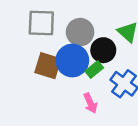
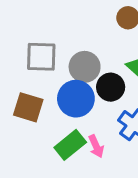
brown square: (48, 66) -> (28, 107), moved
green rectangle: (94, 70) -> (70, 145), moved, size x1.5

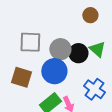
black circle: (111, 87) -> (78, 53), moved

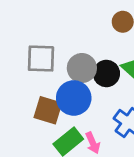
brown square: (21, 77) -> (48, 110), moved

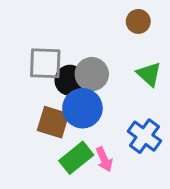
black circle: (106, 73) -> (70, 80), moved

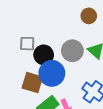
gray square: (45, 63) -> (27, 44), size x0.7
gray circle: (92, 74) -> (72, 51), moved

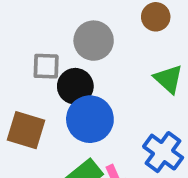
gray circle: (72, 51) -> (94, 41), moved
brown square: (32, 83) -> (26, 130), moved

